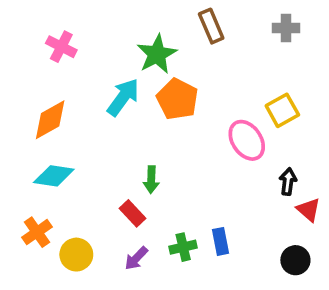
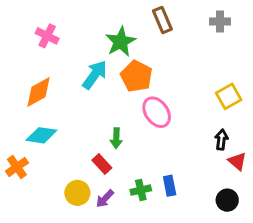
yellow square: (282, 110) -> (229, 96), moved
pink ellipse: (247, 140) -> (157, 112), moved
orange cross: (37, 232) -> (17, 167), moved
yellow circle: (76, 255) -> (77, 193), moved

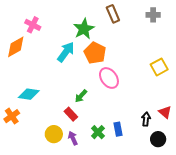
orange diamond: (38, 92) -> (16, 47), moved
green arrow: (116, 138) -> (81, 96), turned 40
black arrow: (221, 140) -> (146, 119), moved
green cross: (141, 190) -> (98, 132), turned -32
purple arrow: (105, 199) -> (73, 138), turned 112

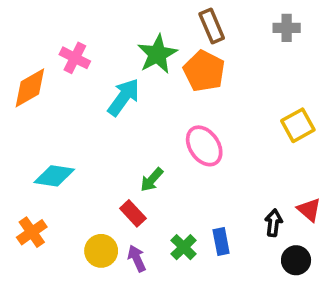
pink cross: (33, 25) -> (75, 58), moved
orange pentagon: (95, 53) -> (204, 71), moved
orange cross: (12, 116) -> (32, 232), moved

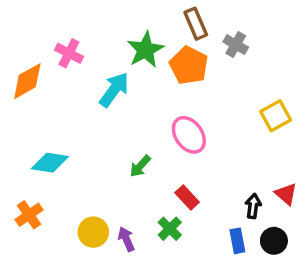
gray cross: (287, 28) -> (236, 45), moved, turned 30
red rectangle: (133, 213) -> (187, 197), moved
blue rectangle: (221, 242) -> (237, 241), moved

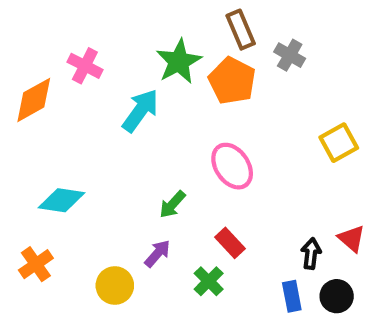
purple arrow: (126, 239) -> (157, 254), moved, turned 65

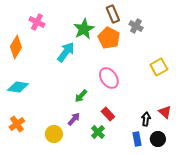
pink cross: (85, 66) -> (37, 22), moved
orange diamond: (34, 100) -> (16, 47), turned -30
cyan diamond: (61, 200) -> (18, 87), moved

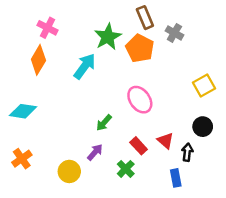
orange diamond: (16, 47) -> (38, 60), moved
red triangle: (165, 112) -> (165, 141), moved
black circle: (158, 139) -> (203, 127), moved

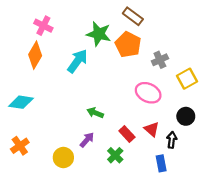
brown rectangle: (145, 18) -> (133, 16), turned -30
gray cross: (174, 33) -> (160, 60), moved, turned 35
green star: (108, 37) -> (99, 34), turned -30
pink ellipse: (140, 100) -> (148, 93), moved, turned -30
green arrow: (104, 123) -> (95, 113), turned 70

